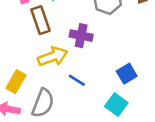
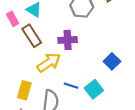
blue line: (77, 80) -> (71, 86), moved
cyan square: (116, 105) -> (94, 89), moved, turned 30

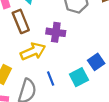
blue line: (71, 86) -> (51, 79), turned 40
cyan square: (94, 89) -> (79, 77), moved

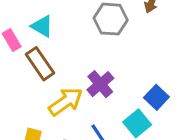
purple cross: (56, 32) -> (100, 84), moved, turned -36

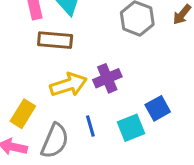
brown rectangle: (40, 64) -> (55, 40), turned -68

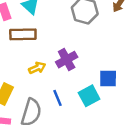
yellow arrow: (68, 85) -> (37, 68), size x0.6
blue square: (158, 108) -> (108, 79), turned 36

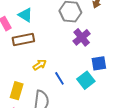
purple cross: (67, 60) -> (82, 37), moved
blue line: (57, 98) -> (59, 78), moved

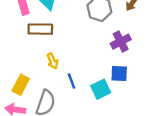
purple cross: (82, 37) -> (121, 42), moved
yellow arrow: (40, 65) -> (53, 61), turned 88

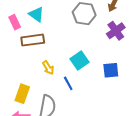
purple cross: (121, 42) -> (116, 31), moved
cyan square: (101, 89) -> (80, 60), moved

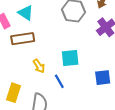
cyan square: (80, 60) -> (70, 58), turned 30
blue square: (111, 70) -> (103, 78), moved

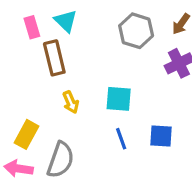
brown rectangle: (23, 39) -> (54, 58), turned 75
blue line: (59, 81) -> (121, 139), moved

